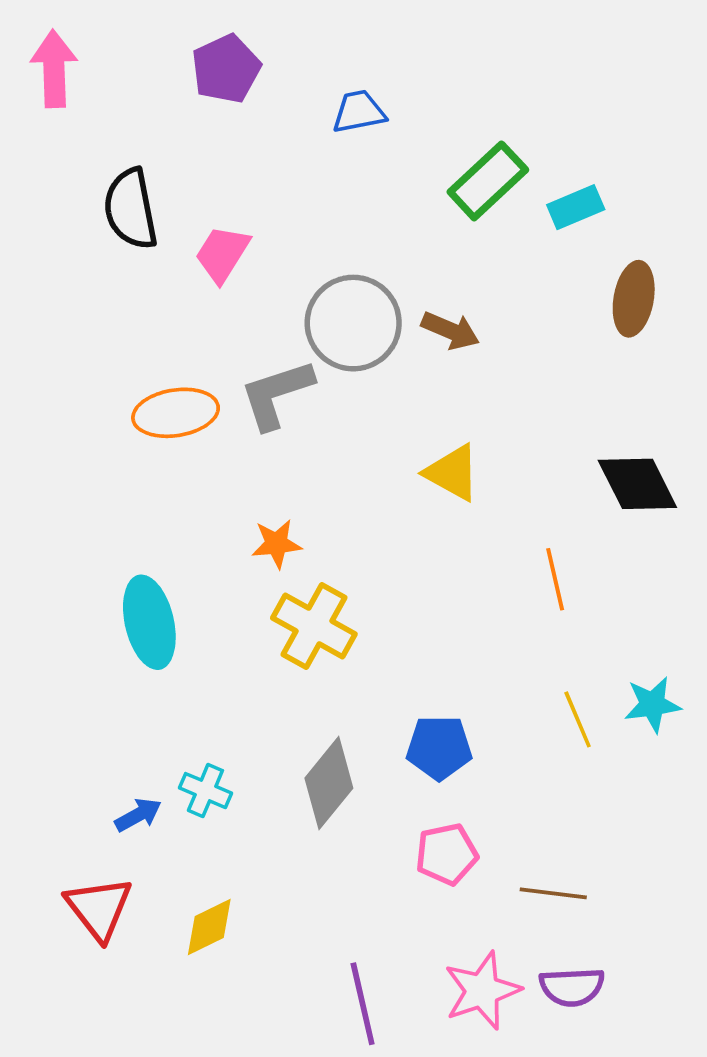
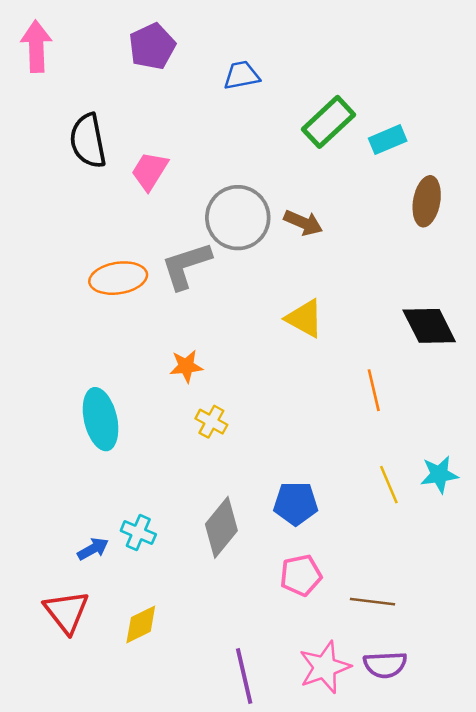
yellow cross: (314, 626) -> (211, 422), size x0.6

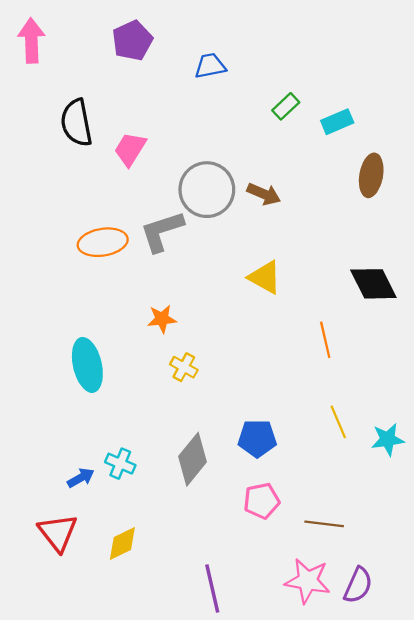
green rectangle: (328, 122) -> (286, 106), size x0.6
cyan star: (439, 475) -> (388, 439), moved
purple semicircle: (385, 665) -> (358, 585), moved, turned -63
pink star: (325, 667) -> (308, 581), moved, turned 30

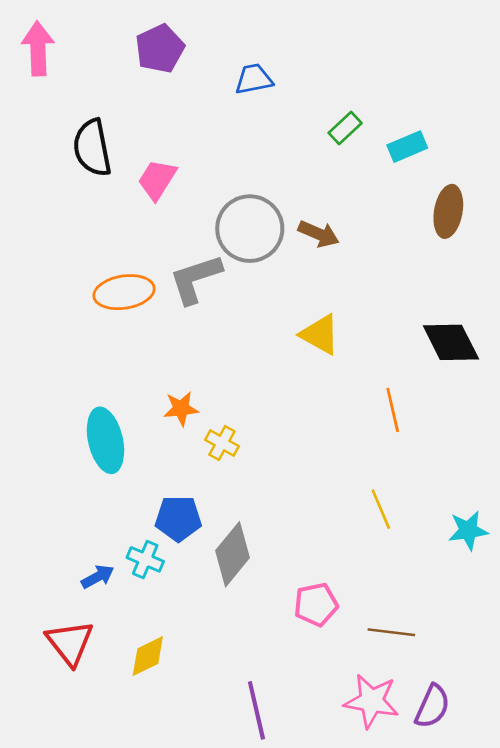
orange star: (162, 319) -> (181, 409), moved
yellow line: (338, 422) -> (381, 509), moved
blue pentagon: (257, 438) -> (178, 518), moved

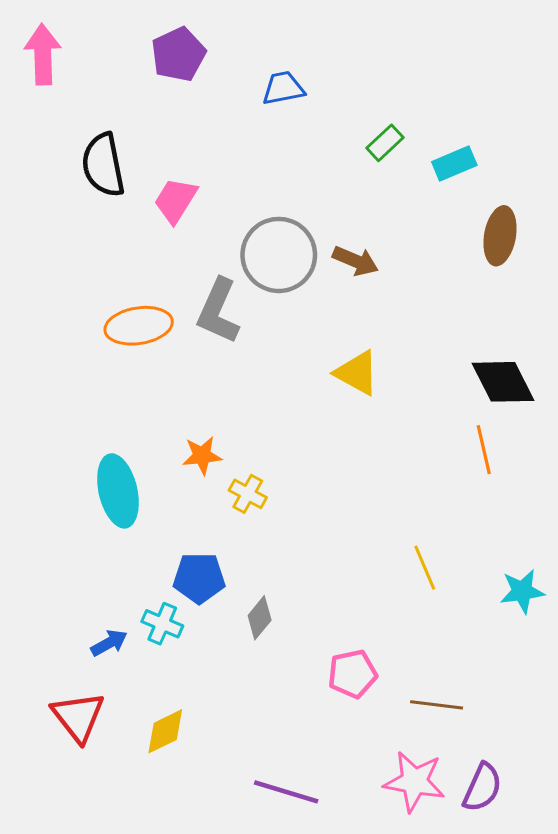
gray L-shape: (196, 279) -> (218, 311), turned -48
orange line: (393, 410) -> (484, 450), moved
gray diamond: (233, 554) -> (260, 618), size x0.6
purple line: (256, 710) -> (286, 792), turned -60

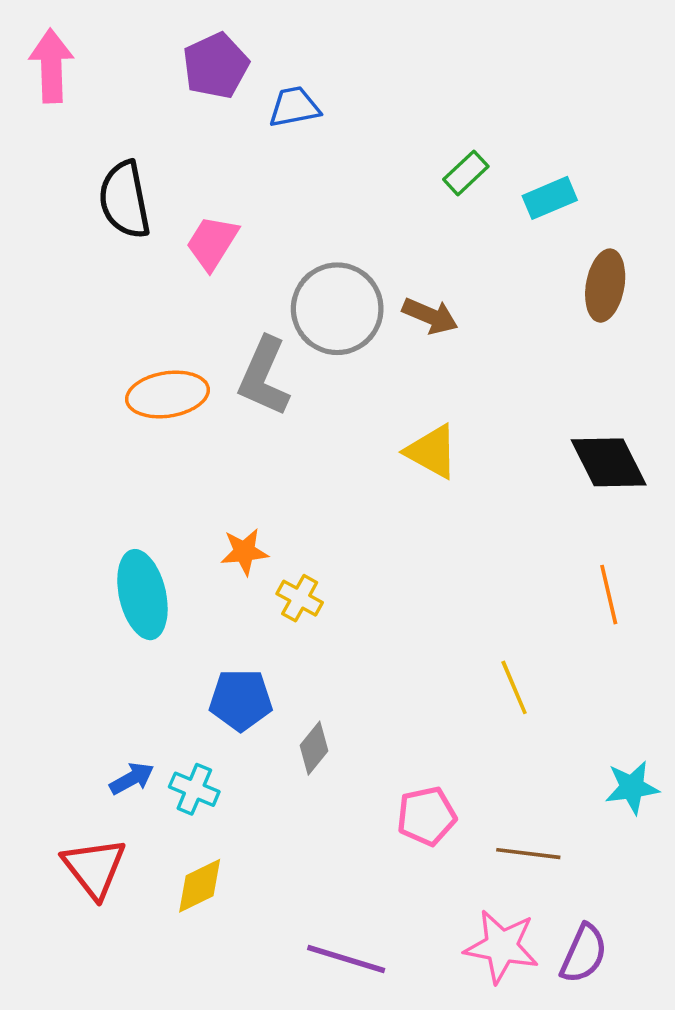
blue trapezoid: (283, 88) -> (294, 107), moved
orange line: (484, 450) -> (609, 595), moved
cyan star: (522, 591) -> (632, 787), moved
cyan cross: (162, 624) -> (194, 789), moved

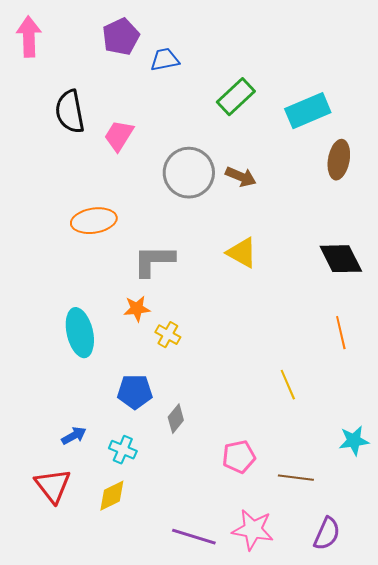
green rectangle: (466, 173) -> (236, 97), moved, size x1.5
cyan rectangle: (550, 198) -> (308, 111), size x1.5
gray L-shape: (264, 377) -> (154, 261), moved, turned 66
cyan cross: (194, 789) -> (123, 450), moved
pink star: (502, 946) -> (253, 530), moved

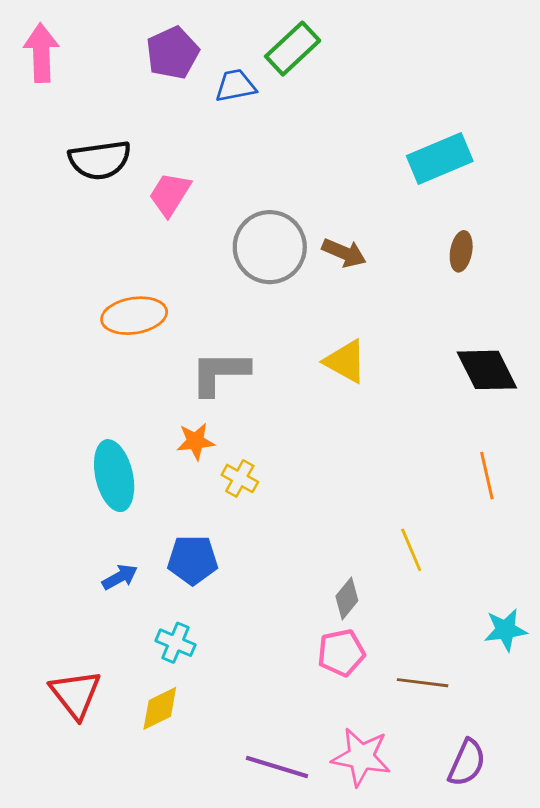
green rectangle: (236, 97) -> (293, 49), moved
black semicircle: (70, 112) -> (100, 160), turned -87
brown ellipse: (339, 160) -> (461, 251), moved, size x0.7
gray diamond: (176, 419) -> (347, 598), moved
blue arrow: (74, 436) -> (120, 577), moved

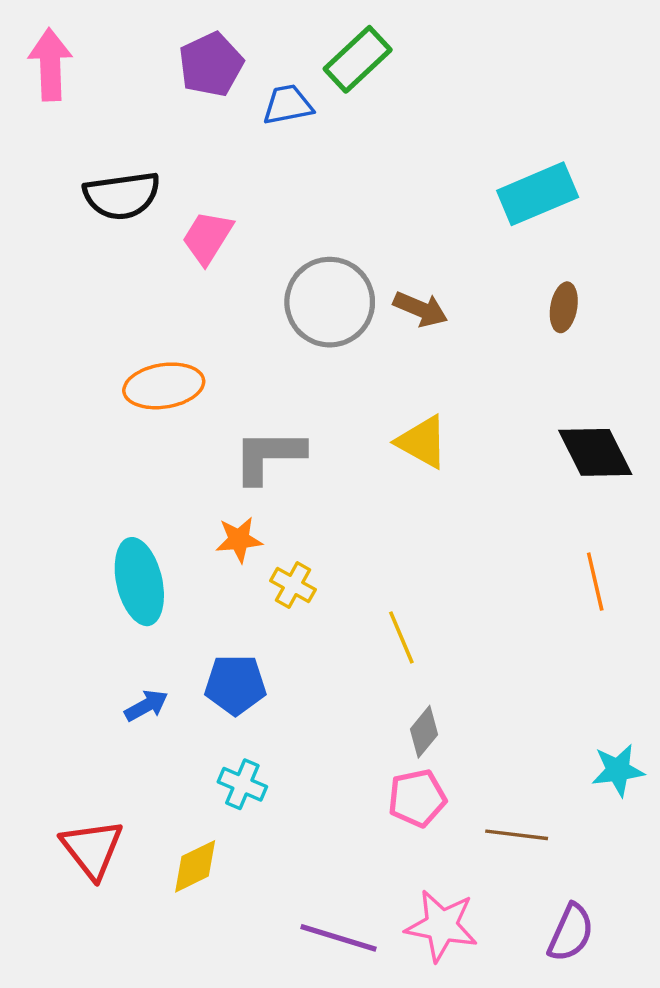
yellow line: (411, 550) -> (401, 637), moved
cyan cross: (175, 643) -> (242, 784), moved

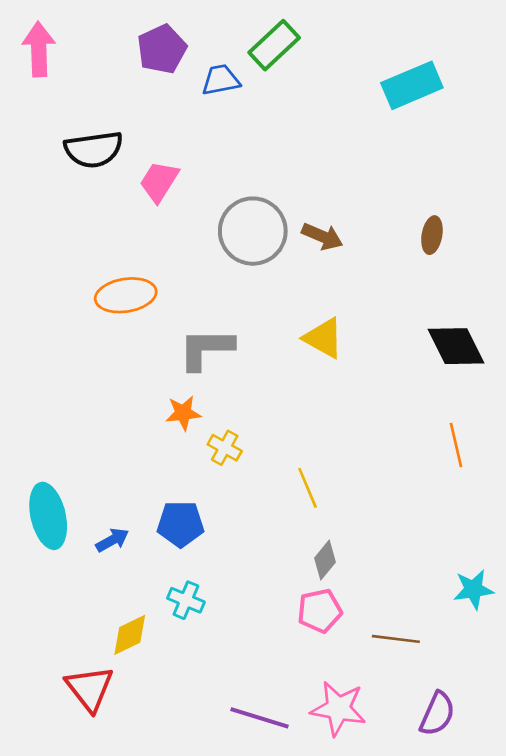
cyan rectangle: (538, 194) -> (412, 85), moved
cyan ellipse: (139, 582) -> (48, 516), moved
red triangle: (92, 849) -> (90, 688), moved
yellow diamond: (195, 866) -> (130, 635), moved

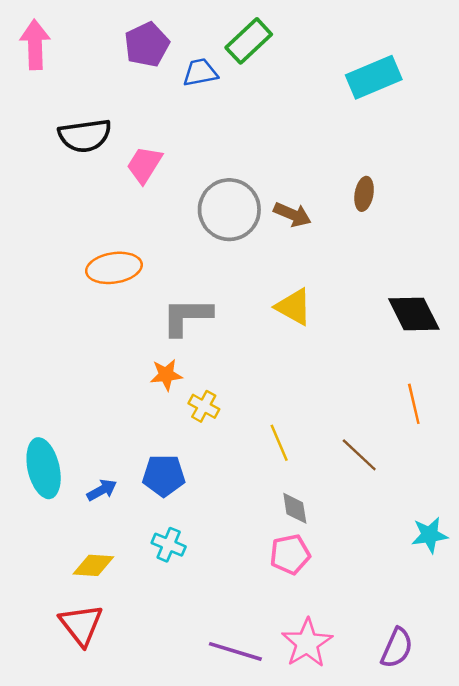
brown ellipse: (432, 235) -> (364, 194), moved
gray diamond: (325, 560) -> (295, 508), turned -48
yellow diamond: (130, 635) -> (93, 565), moved, turned 30
brown line: (396, 639) -> (359, 455), moved, turned 36
pink star: (338, 709) -> (307, 643), turned 30

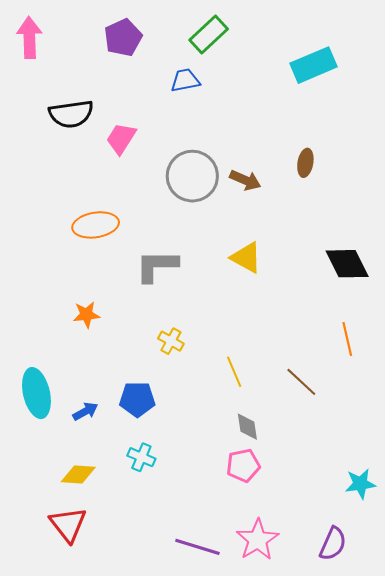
blue trapezoid: (200, 72) -> (185, 80), moved
orange star: (166, 375) -> (86, 315), moved
cyan star: (430, 535) -> (360, 484), moved

